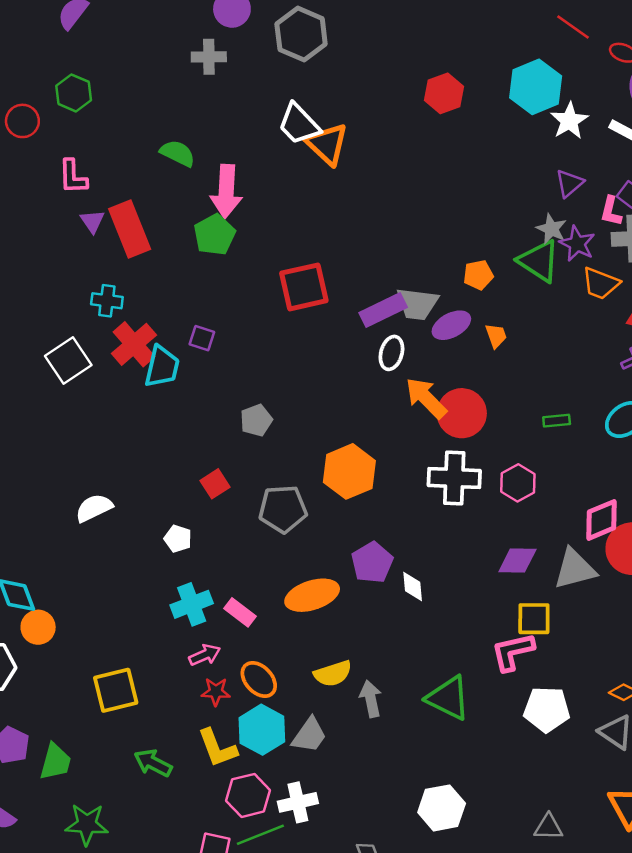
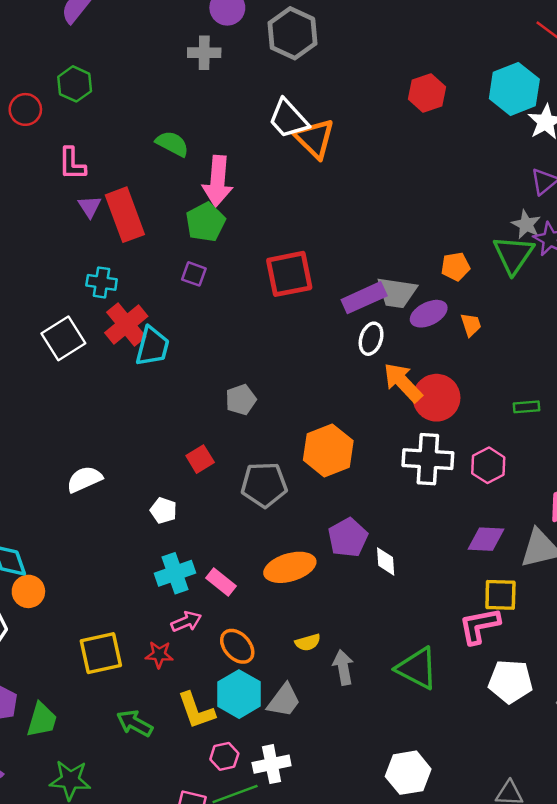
green triangle: (539, 261) -> (513, 255), turned 30
purple square: (202, 338) -> (194, 274), moved
yellow semicircle: (333, 674) -> (308, 642), size x0.7
red star: (216, 692) -> (159, 654), moved
pink hexagon: (248, 795) -> (224, 756), size x0.7

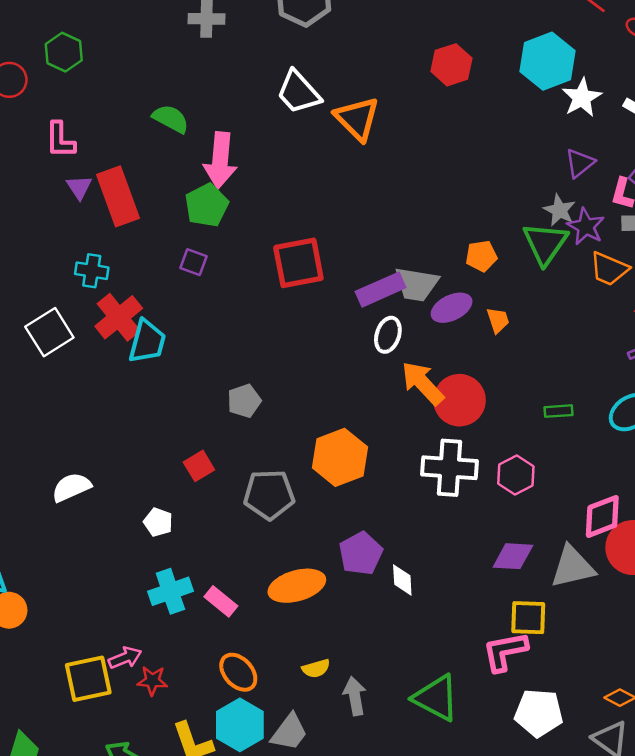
orange triangle: (314, 138) -> (357, 119), moved
pink arrow: (186, 622) -> (125, 658), moved

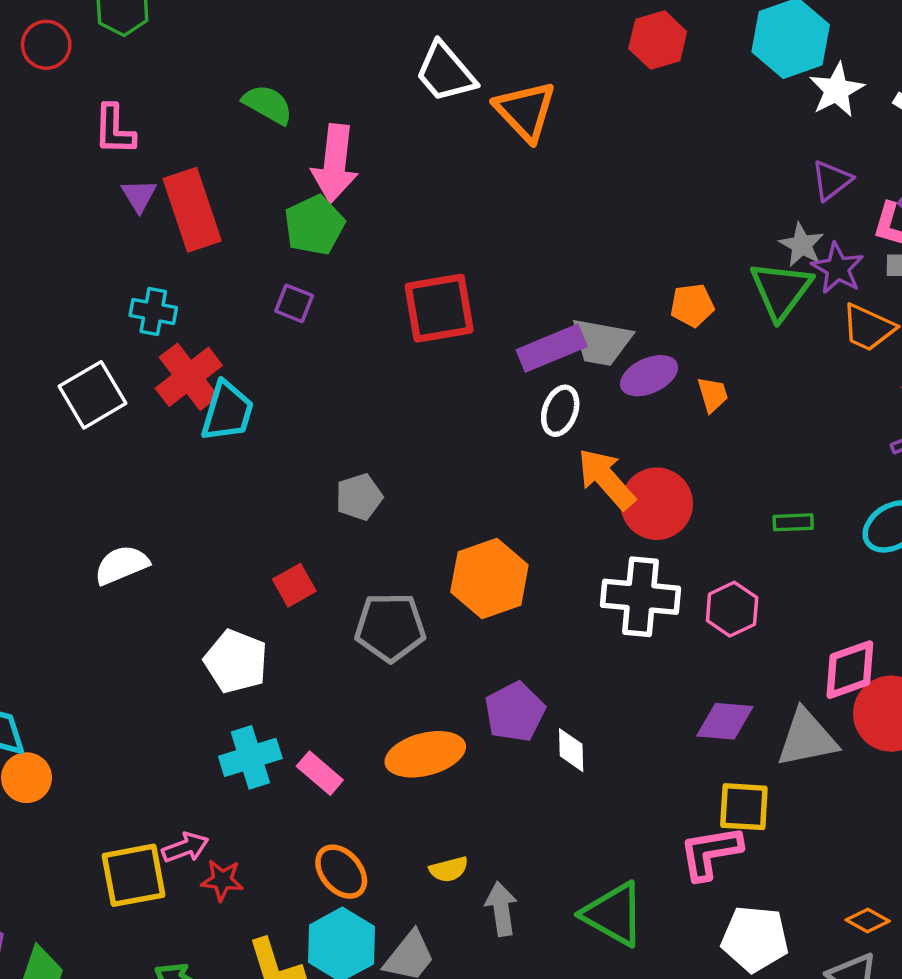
white semicircle: (71, 487) -> (122, 565), moved
white pentagon: (158, 522) -> (236, 661), size x1.6

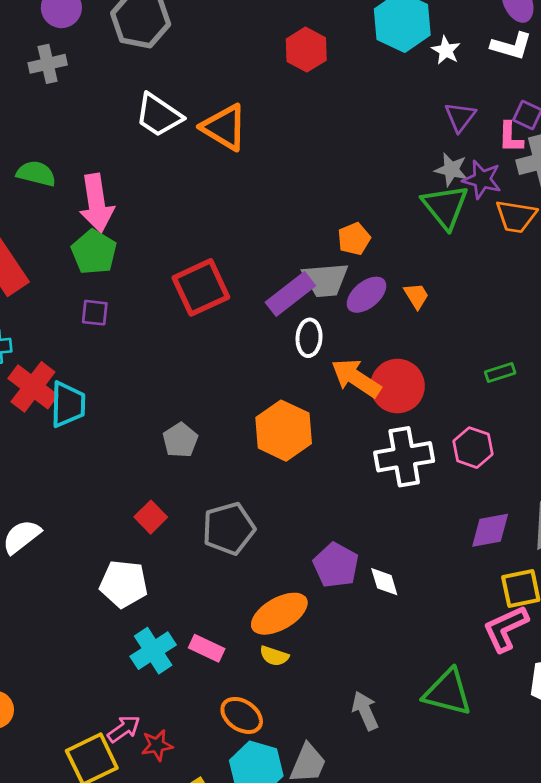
white star: (837, 90) -> (446, 50), size x0.7
orange pentagon: (692, 305) -> (354, 239), moved
orange hexagon: (489, 579) -> (284, 431), moved
yellow semicircle: (449, 869) -> (274, 656), moved, turned 48

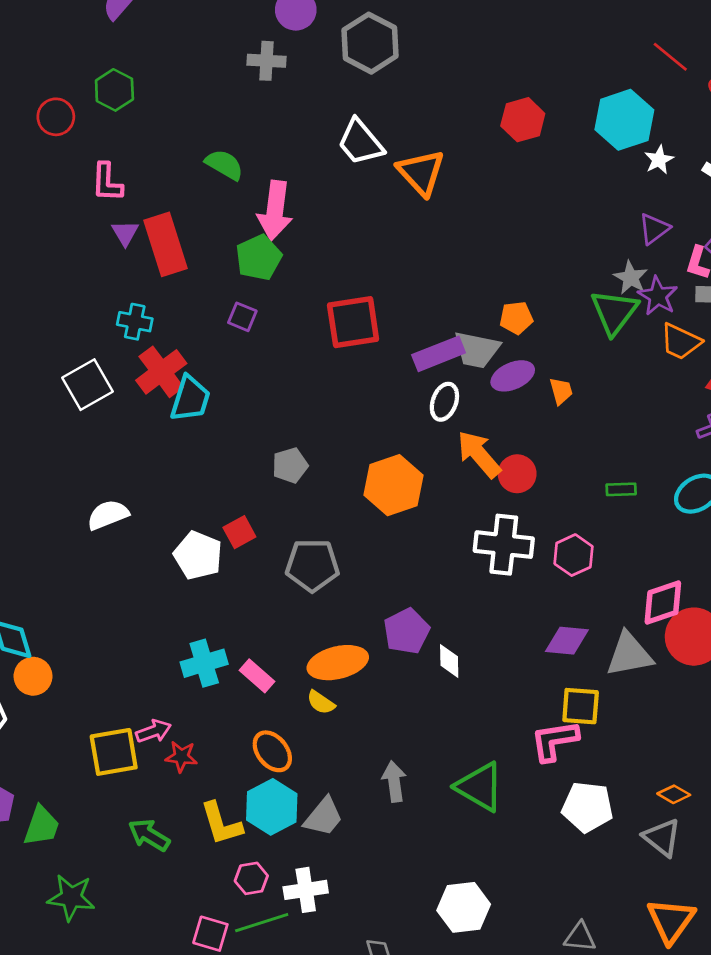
red circle: (397, 386) -> (517, 474), size x0.7
white pentagon: (124, 584) -> (198, 555), moved

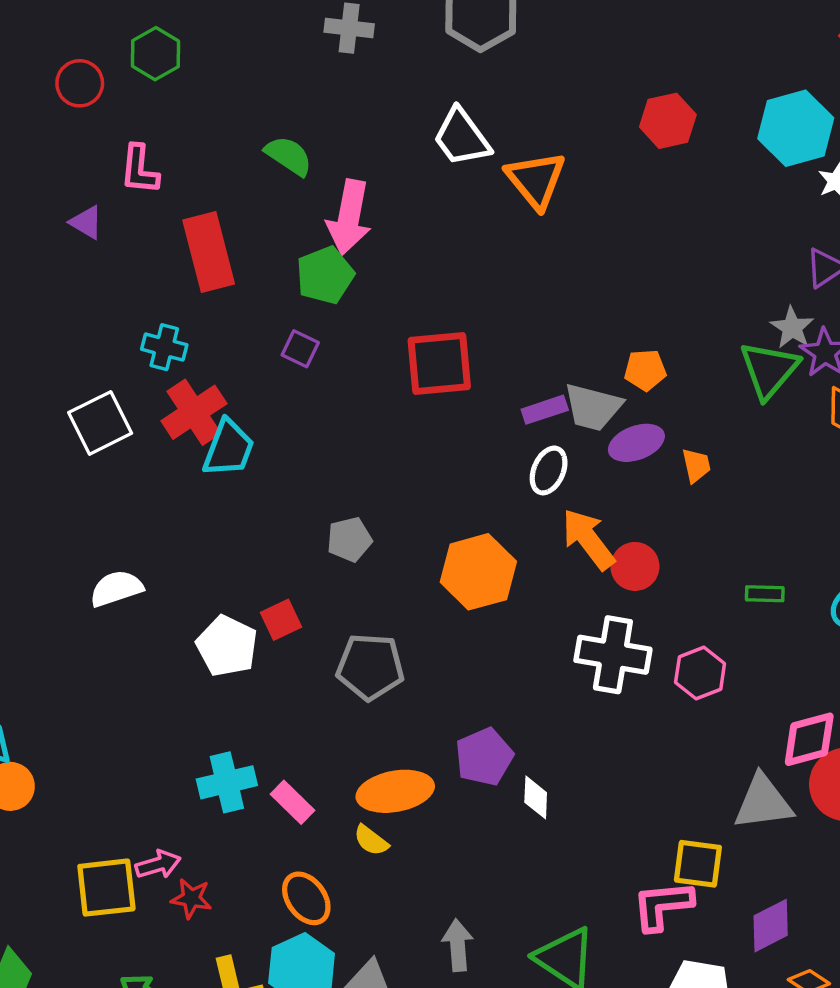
purple triangle: (125, 233) -> (86, 222), moved, turned -32
purple rectangle: (439, 354) -> (545, 410), size x0.7
purple diamond: (567, 641) -> (771, 926), moved, turned -36

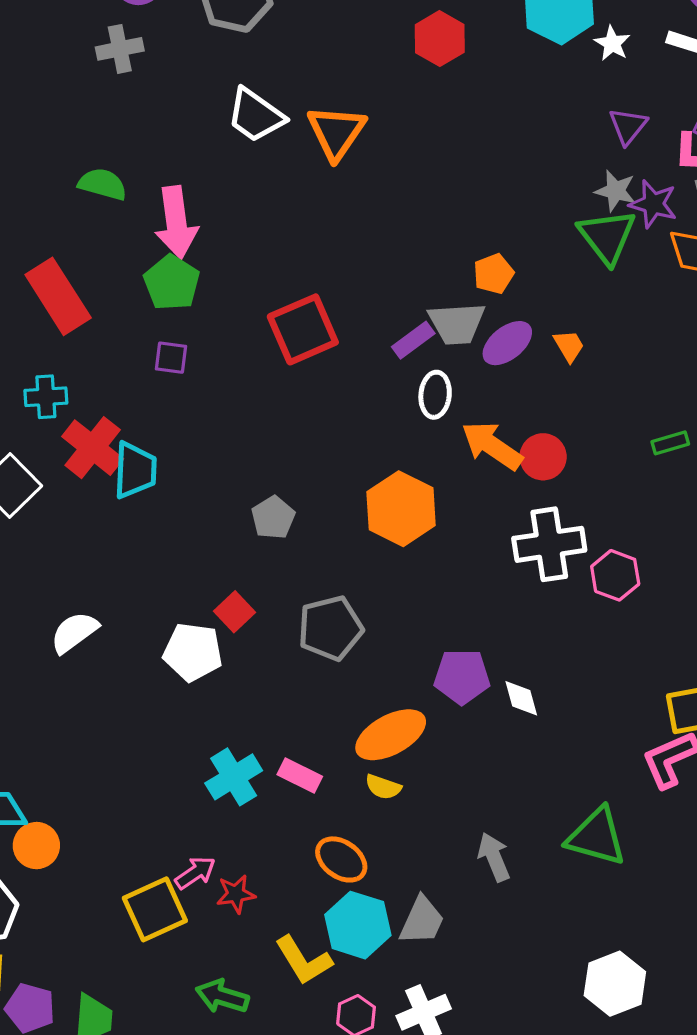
orange triangle: (536, 180) -> (336, 132), turned 32
pink hexagon: (700, 673) -> (615, 575), moved
purple pentagon: (484, 757) -> (462, 676), turned -30

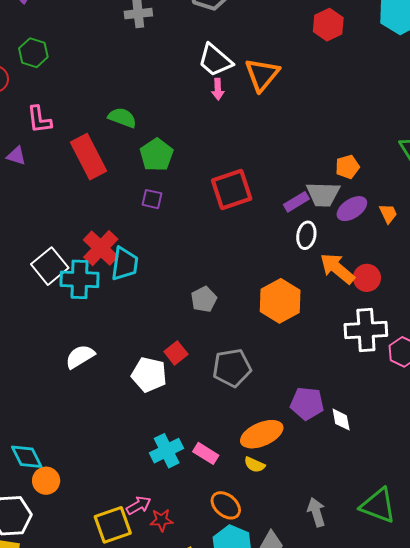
green semicircle: (103, 184) -> (122, 118), moved
pink arrow: (176, 222) -> (218, 89), moved, size x0.5
cyan cross: (46, 397) -> (80, 279), moved, size x1.5

